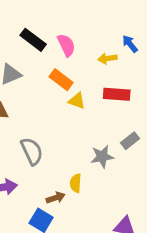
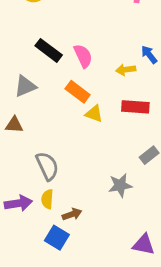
gray star: (102, 157) -> (120, 185), moved
yellow semicircle: (76, 183) -> (47, 199), moved

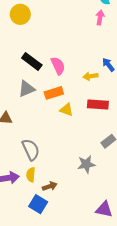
gray triangle: (25, 86) -> (27, 89), moved
orange rectangle: (78, 92) -> (54, 93), turned -54

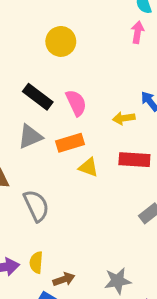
yellow circle: (20, 14) -> (61, 41), moved
gray semicircle: (31, 150) -> (36, 206), moved
gray star: (86, 164) -> (118, 281), moved

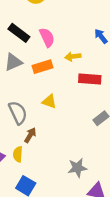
yellow arrow: (124, 118) -> (73, 56), moved
yellow triangle: (88, 167) -> (49, 101), moved
brown arrow: (64, 279) -> (30, 135), moved, turned -40

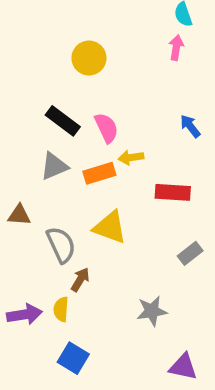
yellow arrow: (73, 56) -> (131, 157), moved
yellow triangle: (49, 101) -> (110, 227), size x1.5
gray star: (77, 168) -> (152, 311), moved

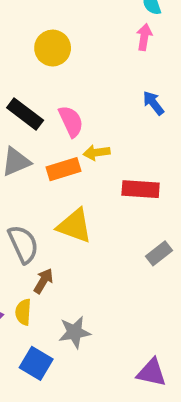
blue arrow: (190, 126) -> (153, 103), moved
gray star: (152, 311) -> (75, 332), moved

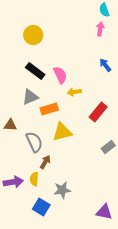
yellow circle: (53, 48) -> (33, 35), moved
orange rectangle: (64, 169) -> (49, 109), moved
red rectangle: (141, 189) -> (98, 112), turned -54
yellow triangle: (75, 226) -> (62, 132), turned -35

